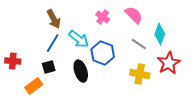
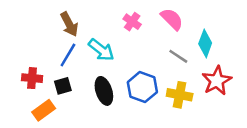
blue hexagon: (103, 53) -> (142, 87), moved
red cross: (13, 61) -> (32, 78), moved

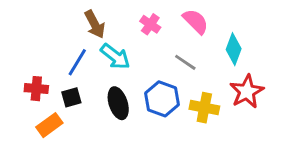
brown arrow: (69, 24) -> (95, 24), moved
gray line: (178, 56) -> (185, 62), moved

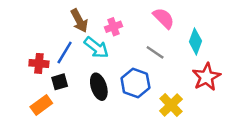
pink cross: (150, 24) -> (113, 27), moved, turned 35
red cross: (36, 89) -> (39, 63), moved
yellow cross: (204, 108) -> (171, 105), moved, turned 35

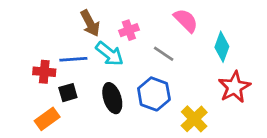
blue line: (65, 52) -> (73, 59), turned 55
gray line: (155, 52) -> (164, 54), moved

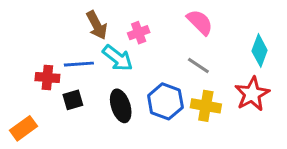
cyan diamond: (222, 47) -> (260, 51), moved
gray line: (164, 54) -> (198, 66), moved
orange rectangle: (47, 119) -> (24, 128), moved
yellow cross: (194, 119) -> (206, 106), moved, turned -36

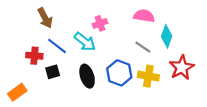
pink semicircle: (200, 22) -> (144, 16), turned -36
brown arrow: (97, 25) -> (45, 18), moved
cyan diamond: (260, 51) -> (167, 36), moved
blue line: (79, 64) -> (57, 46), turned 42

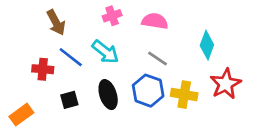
pink semicircle: (144, 16) -> (155, 21), moved
pink cross: (100, 23) -> (112, 16), moved
gray line: (143, 47) -> (157, 58), moved
black square: (53, 72) -> (69, 100), moved

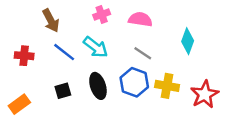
red cross: (43, 69) -> (24, 56), moved
red star: (226, 84) -> (205, 94), moved

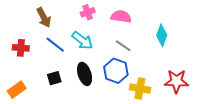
yellow cross: (167, 86) -> (140, 89), moved
red star: (205, 94) -> (176, 81), turned 30

